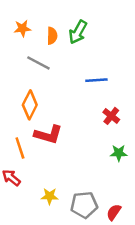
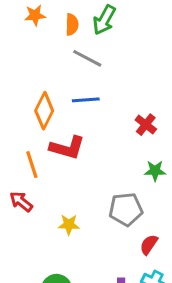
gray line: (38, 63) -> (87, 58), moved
blue line: (96, 80) -> (86, 100), moved
gray pentagon: (84, 205) -> (126, 209), moved

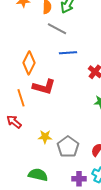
blue line: (86, 100) -> (68, 53), moved
gray pentagon: (126, 209) -> (68, 147), moved, turned -30

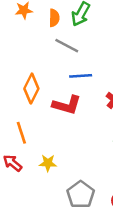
red L-shape: (44, 87) -> (67, 105), moved
yellow star: (45, 137) -> (48, 163), moved

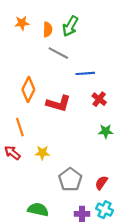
blue line: (81, 76) -> (85, 73), moved

